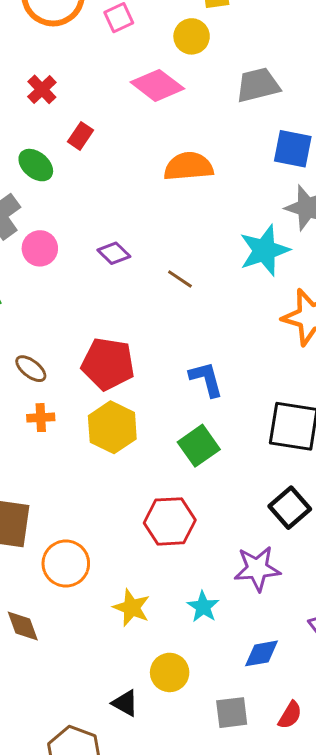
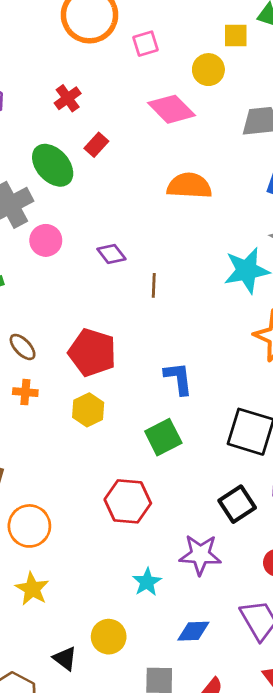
green ellipse: (36, 165) -> (53, 165), size x1.4
brown line: (180, 279) -> (154, 285), moved, turned 50
yellow hexagon: (112, 427) -> (88, 410), size x0.7
yellow star: (132, 608) -> (32, 589), moved

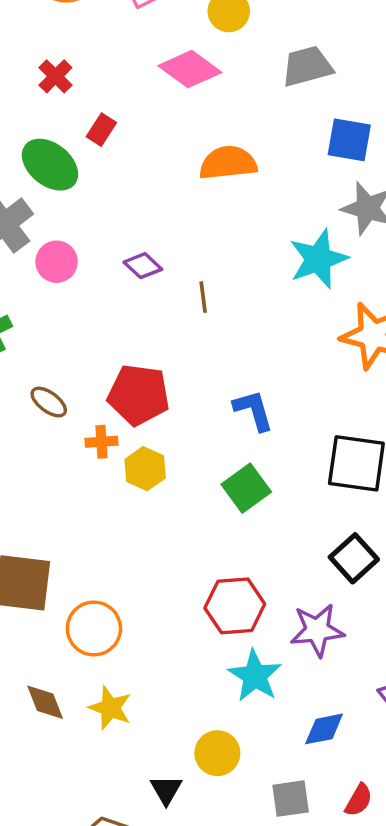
orange cross: (25, 392) -> (101, 442), moved
red hexagon: (128, 501) -> (235, 606), moved
cyan star: (147, 582) -> (255, 676), size x1.4
black triangle: (65, 659) -> (166, 790), turned 32

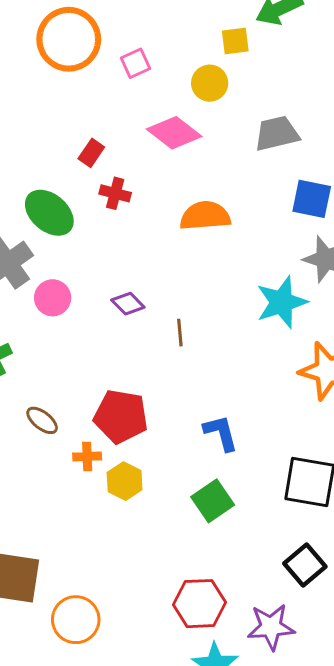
red cross: (55, 76) -> (115, 193), moved, turned -32
red rectangle: (101, 130) -> (91, 153), moved

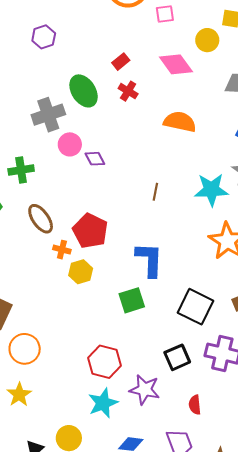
purple diamond: (128, 304) -> (95, 159), moved
brown line: (180, 333) -> (155, 192), moved
brown ellipse: (42, 420) -> (41, 219), size x1.4
blue L-shape: (221, 433) -> (149, 260), size x1.4

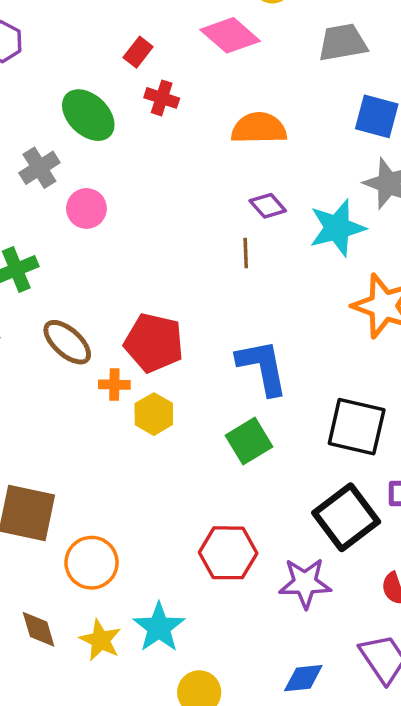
gray cross: (48, 115) -> (39, 168), size x0.7
purple diamond: (95, 159) -> (268, 206), moved
black square: (177, 357) -> (346, 517), size x1.4
cyan star: (103, 403) -> (159, 627), moved

